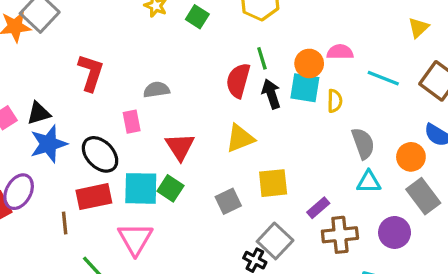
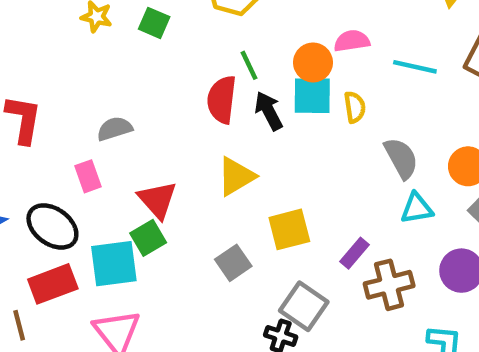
green square: (170, 188) -> (148, 238), moved, turned 35

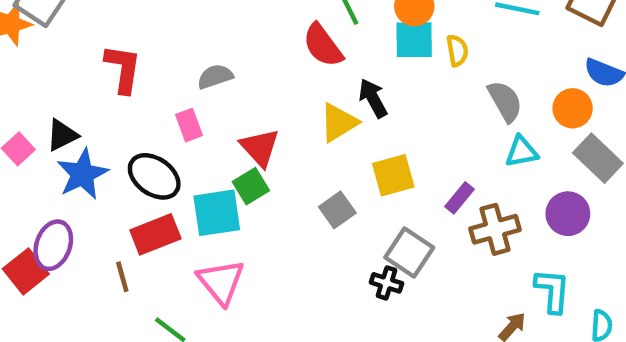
red semicircle: (222, 100) -> (323, 45), turned -42
black arrow: (269, 111) -> (373, 98), moved

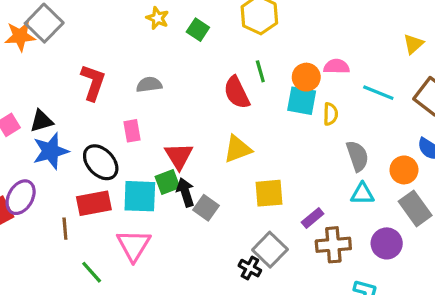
gray semicircle: (215, 77) -> (149, 85), moved
black arrow: (373, 98) -> (185, 192), moved
gray square: (337, 210) -> (206, 208), moved, turned -30

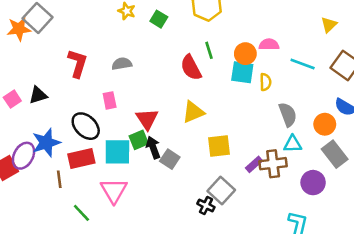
blue star: (51, 151) -> (46, 143), moved
brown cross: (333, 245) -> (273, 164), moved

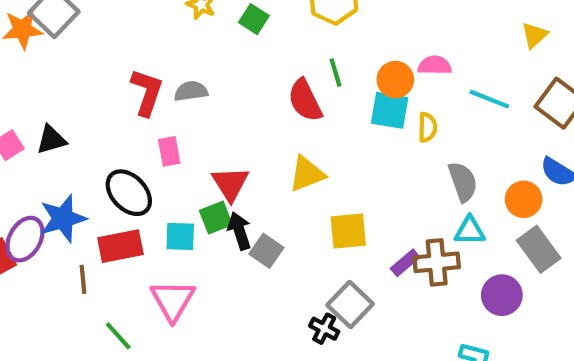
red L-shape: (78, 63) -> (147, 92), moved
cyan square: (117, 152) -> (180, 236), size x0.7

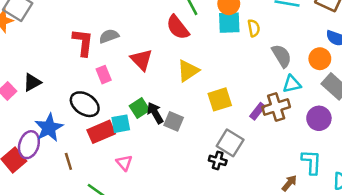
red triangle: (230, 184) -> (141, 60), moved
red rectangle: (120, 246) -> (101, 132), moved
pink triangle: (173, 300) -> (124, 163), size x0.6

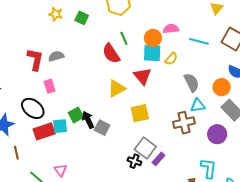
yellow semicircle: (254, 28) -> (171, 59), turned 48
red triangle: (141, 60) -> (142, 76), moved
purple rectangle: (258, 111) -> (158, 159), moved
pink triangle: (124, 163) -> (61, 170), moved

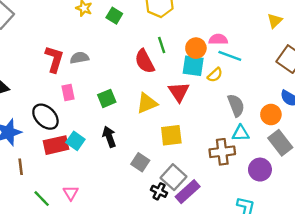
cyan line: (199, 41) -> (230, 56), moved
green square: (76, 115) -> (107, 98), moved
cyan square: (60, 126) -> (75, 141), turned 35
gray square: (102, 128) -> (140, 162), moved
purple rectangle: (158, 159) -> (188, 192), size x1.5

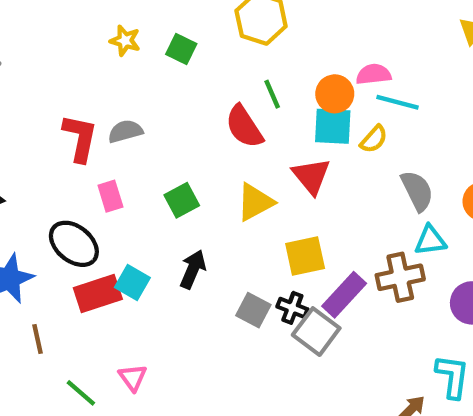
black arrow: (109, 137) -> (193, 269), turned 48
black cross: (159, 191) -> (292, 308), moved
purple rectangle: (188, 192) -> (344, 295), moved

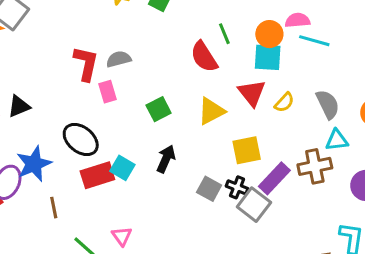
yellow semicircle: (374, 139) -> (284, 102), moved
pink rectangle: (110, 196) -> (107, 92), moved

